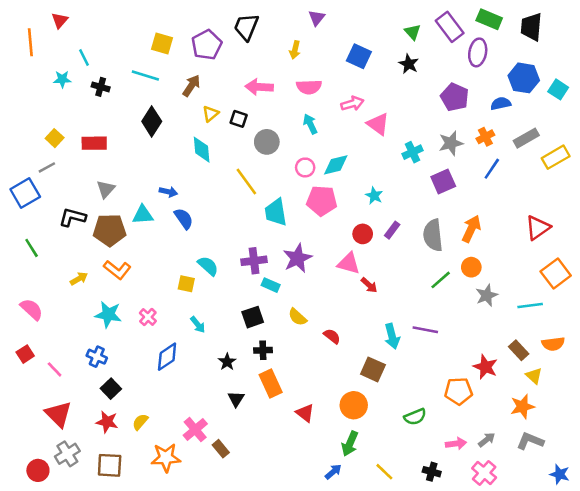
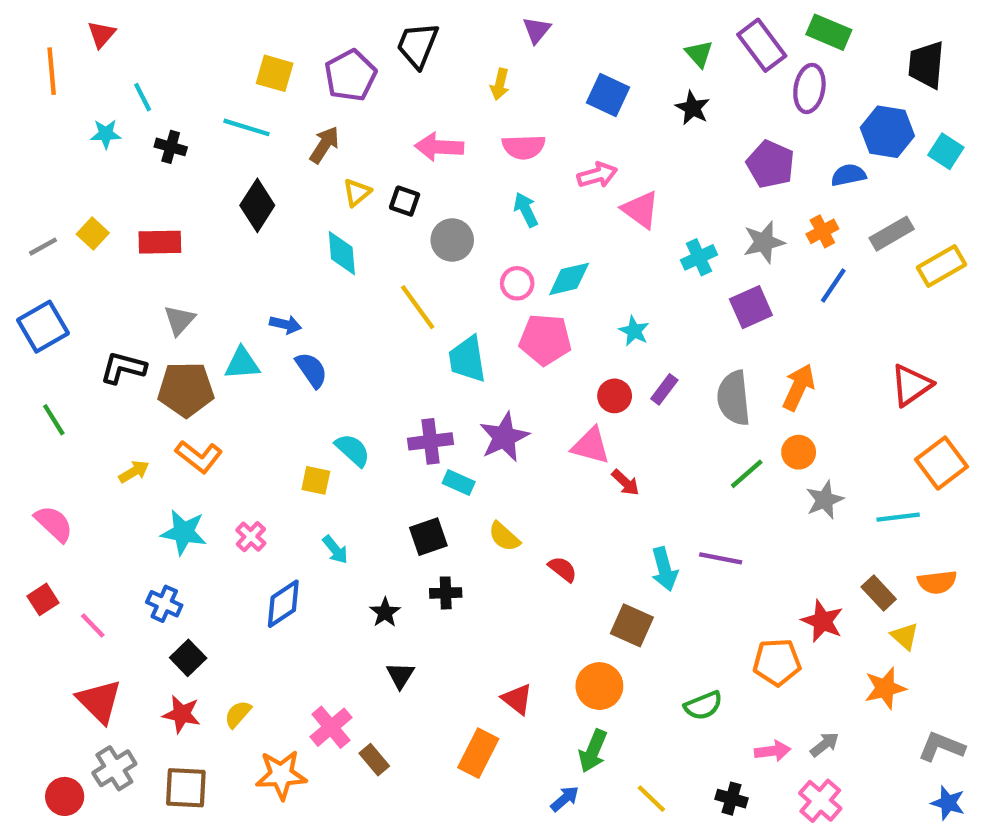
black trapezoid: (531, 27) -> (926, 65), moved
gray line: (47, 167) -> (43, 247), moved
orange rectangle: (271, 383) -> (478, 753), moved, turned 52
gray L-shape: (530, 441) -> (941, 747), moved

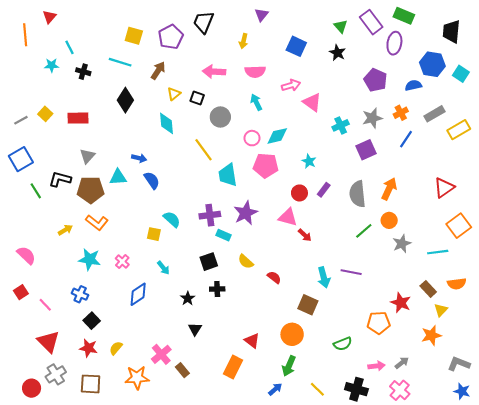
green line: (54, 420) -> (36, 191), moved
yellow triangle: (905, 636) -> (441, 310), turned 32
black cross: (731, 799) -> (356, 389), size x1.5

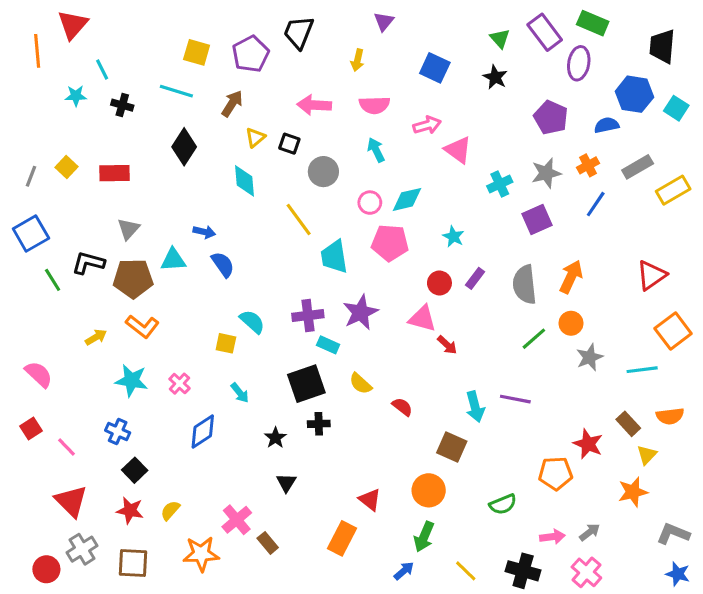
red triangle: (49, 17) -> (73, 25), size x1.5
gray line: (21, 120) -> (31, 176), turned -40
black square: (209, 262) -> (306, 384), size x1.4

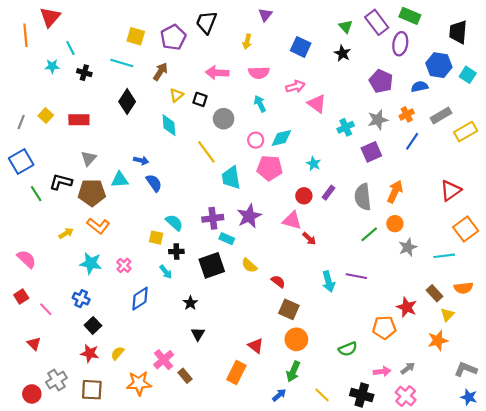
black cross: (319, 424) -> (176, 251), moved
brown square: (452, 447) -> (289, 309), moved
red triangle: (71, 501) -> (34, 344), moved, size x0.6

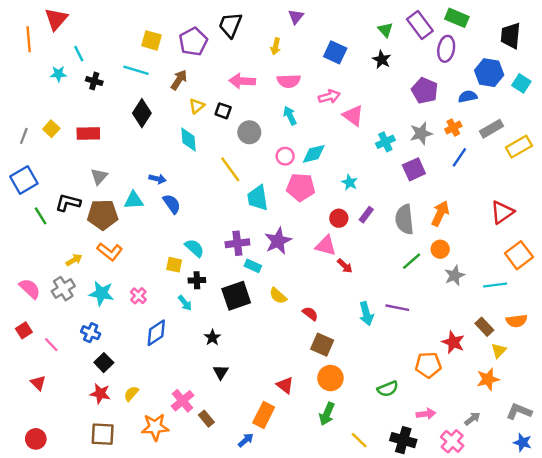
gray arrow: (408, 368) -> (472, 419), moved
gray cross: (56, 380) -> (63, 289), moved
blue arrow: (279, 395) -> (246, 440), moved

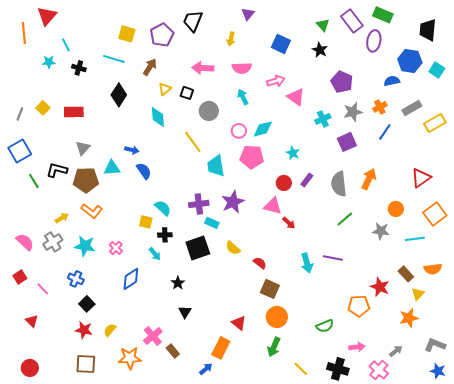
purple pentagon: (425, 91) -> (342, 82), moved
orange circle: (440, 249) -> (396, 209), moved
gray star: (455, 275) -> (381, 231), turned 30

